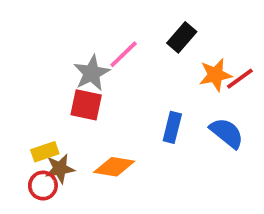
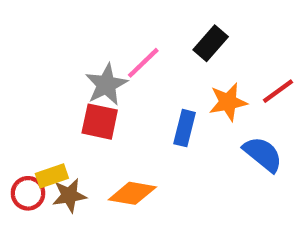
orange star: (215, 75) -> (228, 102), moved
blue rectangle: (172, 127) -> (185, 128), moved
red circle: (43, 186) -> (28, 193), moved

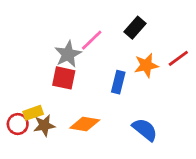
blue semicircle: (263, 154) -> (145, 130), moved

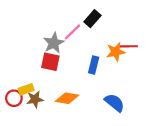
black rectangle: (135, 28) -> (92, 19), moved
red line: (178, 58) -> (129, 46), moved, turned 35

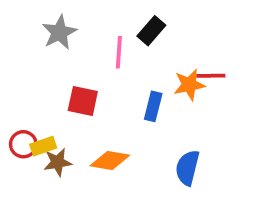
pink line: (73, 32) -> (119, 52), turned -42
gray star: (54, 43) -> (59, 32), moved
red circle: (14, 98) -> (23, 144), moved
blue semicircle: (115, 103) -> (187, 168), turned -115

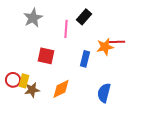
yellow rectangle: (43, 146) -> (24, 81), turned -56
orange diamond: (110, 160) -> (61, 89), turned -35

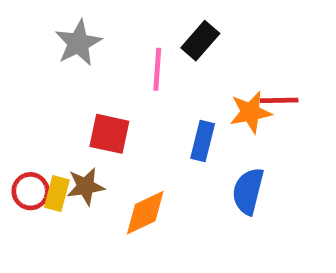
brown star: (32, 90) -> (86, 186), moved
blue semicircle: (104, 93) -> (248, 191), moved

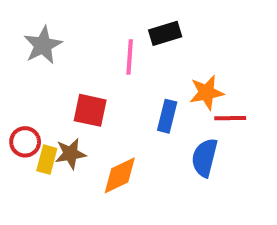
black rectangle: (200, 41) -> (165, 33), turned 32
gray star: (78, 43) -> (43, 45), moved
red line: (279, 100) -> (230, 118), moved
red circle: (31, 191) -> (25, 142), moved

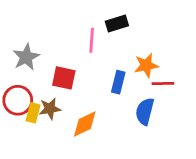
gray star: (43, 45) -> (26, 57), moved
red circle: (25, 142) -> (18, 100), size x1.4

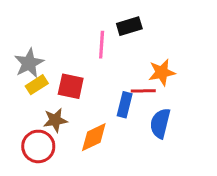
blue rectangle: (118, 82) -> (125, 105), moved
red line: (163, 84) -> (143, 91), moved
red circle: (18, 100) -> (38, 146), moved
yellow rectangle: (33, 113) -> (37, 85), moved, turned 42

